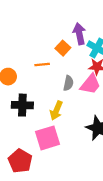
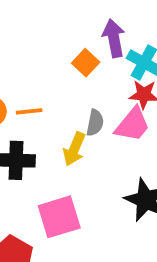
orange line: (42, 64) -> (29, 111), moved
yellow arrow: (56, 111) -> (74, 149), moved

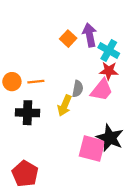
orange square: (86, 63) -> (68, 39), moved
pink square: (59, 217) -> (92, 149), moved, turned 32

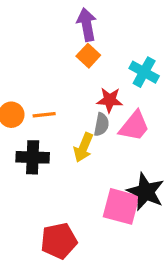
purple arrow: (90, 35) -> (87, 25), moved
red star: (109, 71) -> (110, 100), moved
red pentagon: (25, 174) -> (59, 241), moved, turned 30

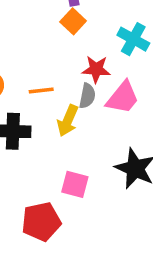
orange line: (44, 115) -> (41, 90), moved
pink square: (121, 206) -> (75, 184), moved, size x0.7

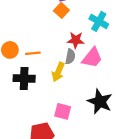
orange line: (41, 90) -> (33, 53), moved

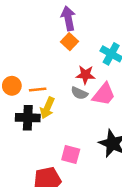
gray semicircle: (70, 57) -> (79, 93), turned 104
yellow arrow: (58, 72) -> (47, 108), moved

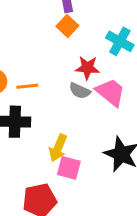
pink trapezoid: (104, 94) -> (111, 92), turned -90
yellow arrow: (47, 108) -> (58, 148), moved

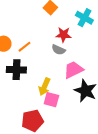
orange line: (27, 86) -> (24, 47), turned -32
pink trapezoid: (111, 92) -> (73, 70), moved, turned -65

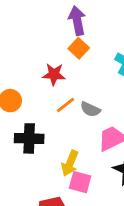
red star: (63, 35) -> (54, 74), moved
orange line: (24, 47) -> (66, 105), moved

